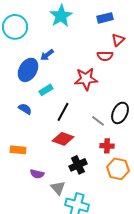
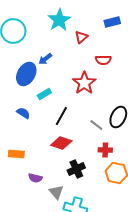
blue rectangle: (105, 18) -> (112, 22), moved
red triangle: (118, 40) -> (81, 37), moved
red star: (86, 79) -> (84, 83), turned -30

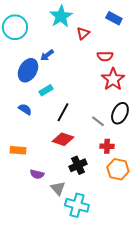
blue rectangle: (112, 22) -> (114, 18), turned 42
red star: (84, 83) -> (113, 79), moved

